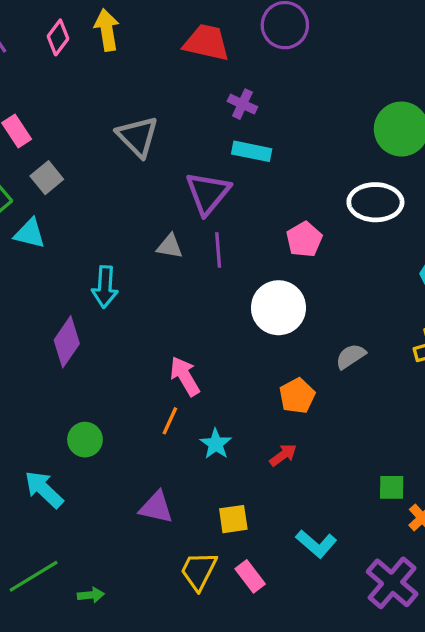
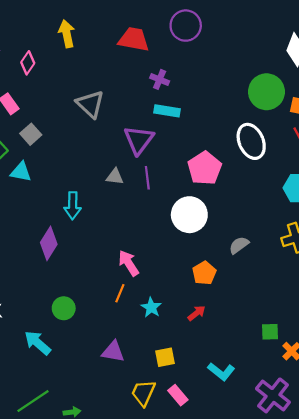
pink diamond: (58, 37) -> (28, 63), moved
white ellipse: (375, 202) -> (251, 141), turned 68
pink pentagon: (304, 239) -> (205, 168), size x1.4

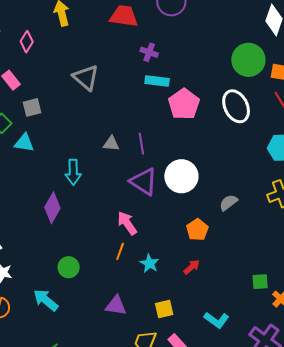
gray square: (31, 134) -> (32, 107), turned 30
purple triangle: (139, 140) -> (144, 182), moved, turned -32
pink pentagon: (205, 168) -> (184, 104), moved

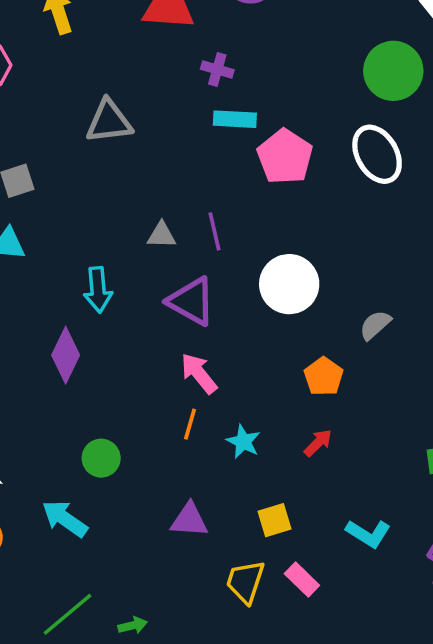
gray triangle: (86, 78) -> (109, 122), turned -44
purple triangle: (144, 182) -> (191, 301), moved

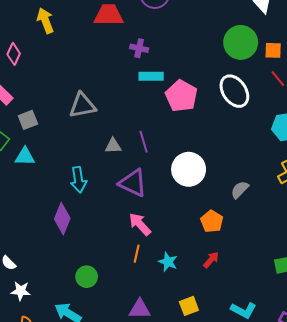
gray triangle: (109, 122) -> (82, 105), moved

